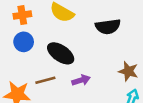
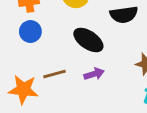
black ellipse: (61, 53) -> (88, 40), moved

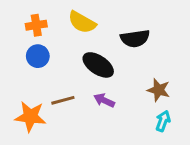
purple arrow: (94, 74) -> (104, 100), turned -138

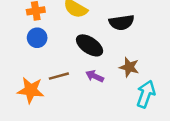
brown star: (159, 90) -> (129, 67), moved
cyan arrow: (163, 121) -> (146, 94), size x1.5

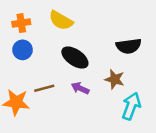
black semicircle: (121, 22) -> (129, 46), moved

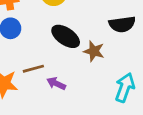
brown star: (115, 79) -> (94, 51), moved
purple arrow: (80, 88) -> (56, 83), moved

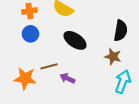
black semicircle: (122, 24) -> (121, 31), turned -72
brown star: (94, 51) -> (113, 57), moved

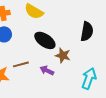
brown star: (113, 57) -> (63, 55), moved
purple arrow: (67, 78) -> (47, 70), moved

